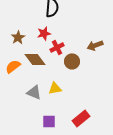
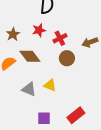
red cross: (57, 47) -> (60, 38), moved
yellow triangle: (55, 88) -> (50, 85), turned 32

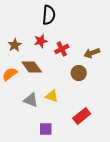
brown circle: (67, 58) -> (79, 73), moved
red rectangle: (76, 115) -> (82, 116), moved

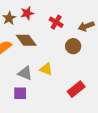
red star: (41, 41) -> (27, 13), moved
red cross: (62, 49) -> (56, 22), turned -32
purple square: (46, 129) -> (20, 93), moved

